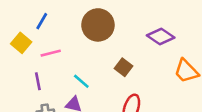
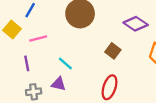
brown square: (124, 67) -> (113, 51), moved

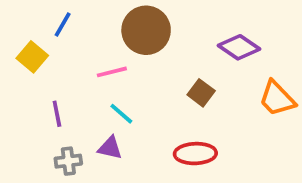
pink line: (38, 39) -> (112, 72), moved
red ellipse: (110, 87) -> (195, 154), turned 70

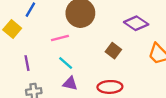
purple triangle: (110, 148) -> (70, 84), moved

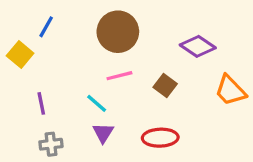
pink line: (60, 38) -> (119, 76), moved
purple triangle: (70, 84) -> (103, 133), turned 49

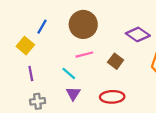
blue line: (46, 27) -> (42, 27), moved
yellow square: (20, 55) -> (25, 46), moved

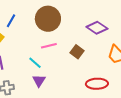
red ellipse: (112, 97) -> (97, 84), moved

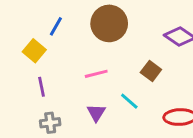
pink line: (49, 46) -> (96, 74), moved
cyan line: (35, 63) -> (129, 101), moved

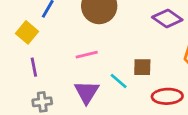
brown square: (151, 71) -> (142, 67), moved, turned -36
purple triangle: (96, 113) -> (87, 92), size x1.4

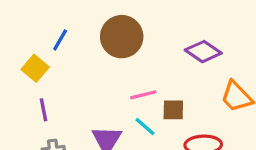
pink line: (87, 55) -> (143, 95), moved

